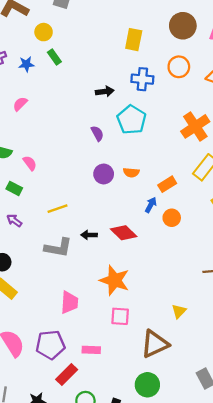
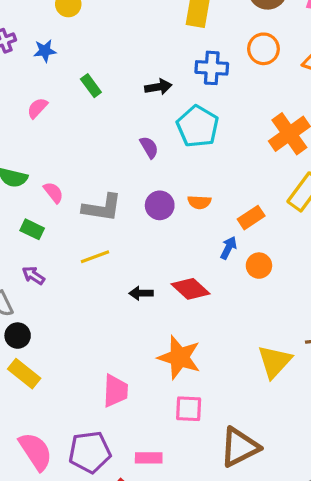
green rectangle: (54, 57) -> (91, 86), moved
gray L-shape: (58, 248) -> (102, 208), moved
yellow triangle: (179, 311) -> (274, 362), moved, size x1.6

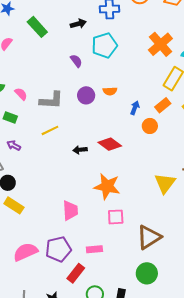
green rectangle: (91, 86) -> (37, 27), size x1.5
cyan pentagon: (198, 126) -> (104, 45), turned 30
orange rectangle: (251, 218) -> (163, 105), moved
blue arrow: (229, 248) -> (135, 108), moved
pink semicircle: (36, 451) -> (25, 252), turned -75

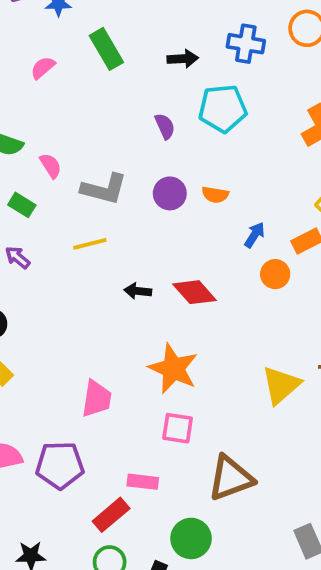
pink rectangle: (94, 249) -> (143, 482), moved
red rectangle: (76, 273) -> (111, 515), moved
green circle: (147, 273) -> (191, 538), moved

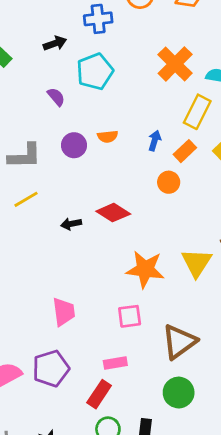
blue arrow: (255, 235) -> (155, 141), moved
orange star: (173, 369) -> (145, 269), moved
green circle: (191, 538) -> (179, 393), moved

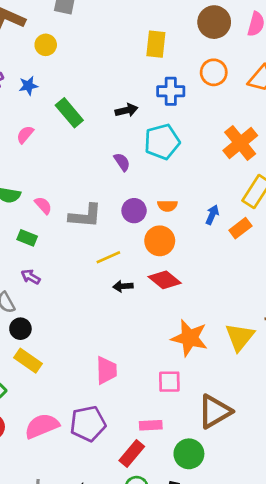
orange circle: (169, 182) -> (160, 241), moved, size x1.4
yellow line: (26, 199) -> (108, 257), moved
green circle: (179, 393) -> (189, 454), moved

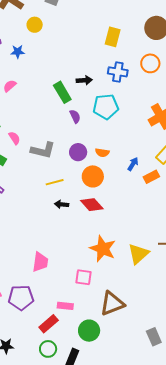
green rectangle: (69, 113) -> (62, 92), moved

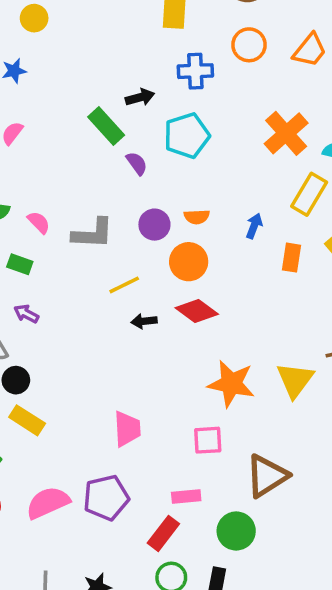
orange rectangle: (151, 177) -> (292, 258), moved, turned -42

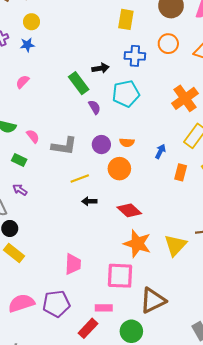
yellow circle: (34, 18) -> (31, 22), moved
red diamond: (197, 311) -> (129, 210), moved
pink square: (208, 440) -> (120, 276), size x1.5

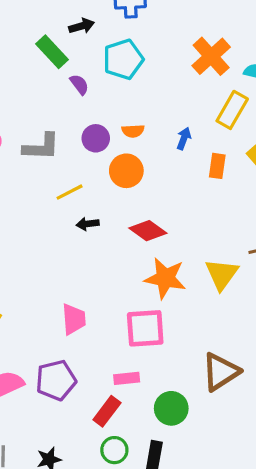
brown triangle: (153, 300) -> (221, 372), moved

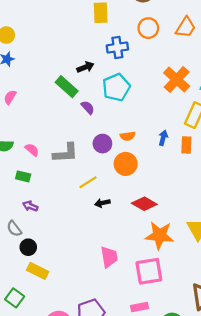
orange rectangle: (217, 166) -> (186, 145), moved
pink trapezoid: (74, 319) -> (109, 257), moved

